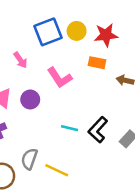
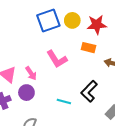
pink arrow: (20, 60) -> (31, 73), moved
purple circle: (30, 99) -> (26, 93), moved
black L-shape: (98, 130) -> (89, 91), moved

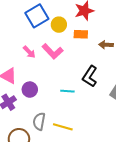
yellow circle: (72, 20) -> (59, 25), moved
pink arrow: (31, 73) -> (29, 52), moved

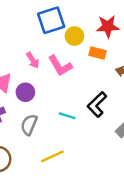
purple circle: (30, 90) -> (25, 92), moved
gray semicircle: (39, 121) -> (29, 125), moved
yellow line: (63, 127) -> (52, 156), turned -54

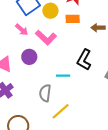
pink arrow: (33, 60) -> (22, 30), moved
purple circle: (25, 92) -> (29, 57), moved
gray semicircle: (29, 125) -> (45, 93), moved

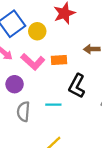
orange rectangle: (73, 19) -> (59, 60), moved
gray semicircle: (45, 93) -> (23, 112), moved

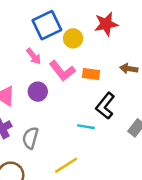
cyan line: (53, 105) -> (86, 127), moved
gray semicircle: (23, 112) -> (30, 138), moved

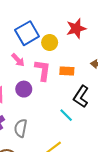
pink L-shape: (62, 71) -> (43, 70), turned -130
cyan line: (86, 127) -> (66, 115), turned 40

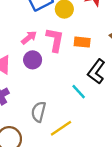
pink arrow: (18, 60) -> (29, 37), moved, turned -88
gray semicircle: (21, 128) -> (39, 112), moved

